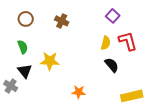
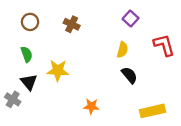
red L-shape: (128, 41) -> (164, 45), moved

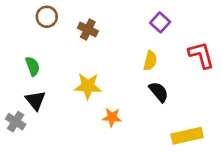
brown circle: (30, 22) -> (47, 17), moved
yellow star: (58, 70) -> (88, 86), moved
orange star: (91, 106) -> (112, 117), moved

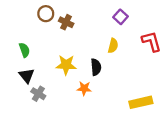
brown circle: (47, 17) -> (46, 14), moved
black semicircle: (159, 92) -> (96, 67), moved, turned 35
gray cross: (16, 122) -> (38, 94), moved

